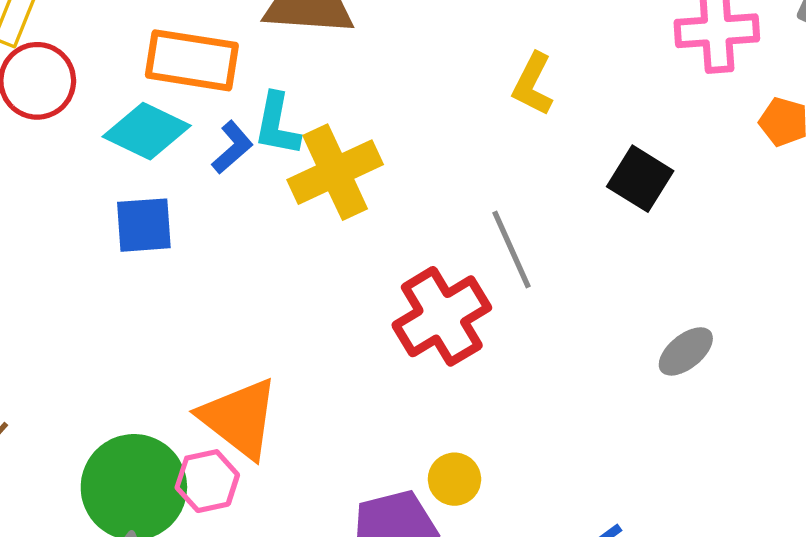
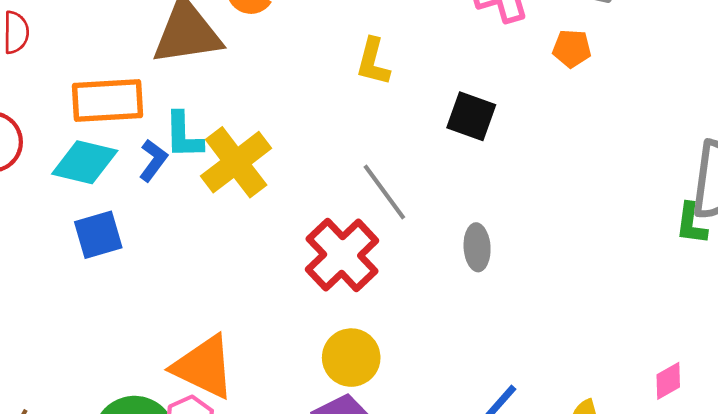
gray ellipse: (686, 351) -> (477, 247), moved, turned -42
yellow circle: (454, 479) -> (351, 358), moved, size x1.4

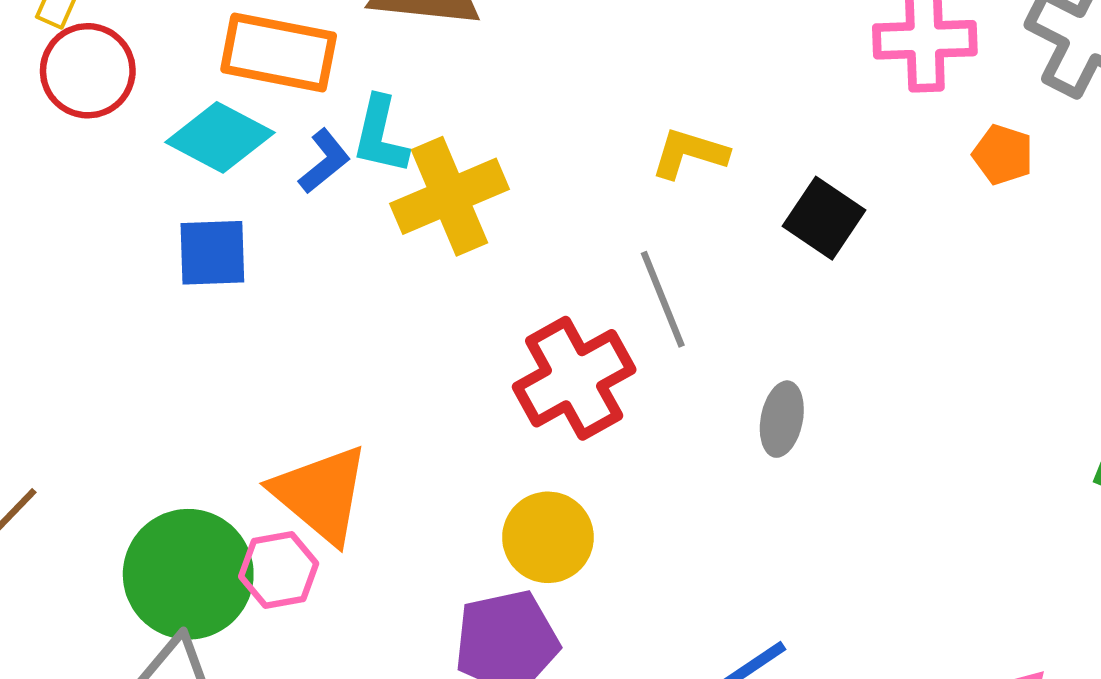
yellow L-shape: (373, 62) -> (689, 153), moved, turned 78

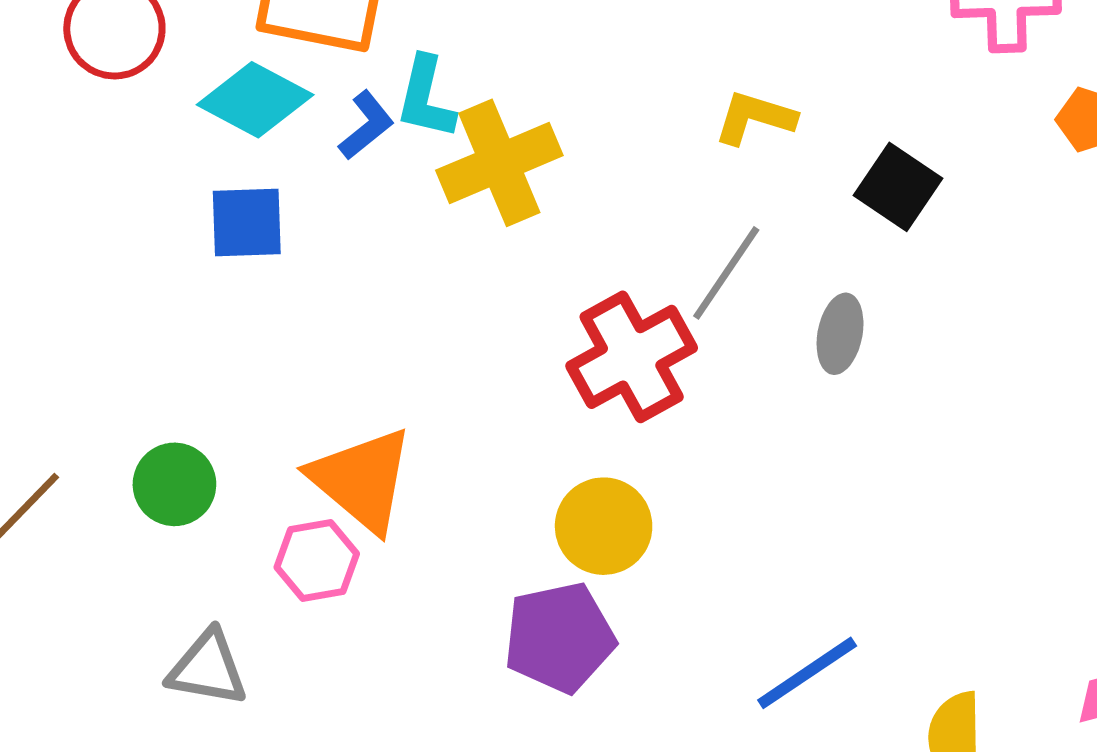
gray line: (663, 299) -> (726, 273), turned 56
gray ellipse: (782, 419) -> (840, 334), moved
green circle: (188, 574) -> (174, 484), moved, size x0.6

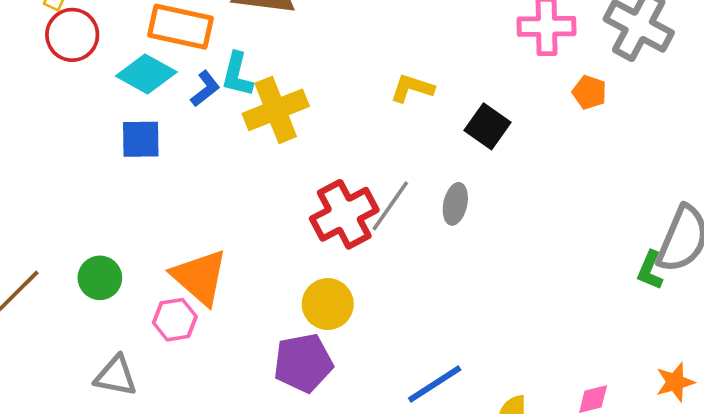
gray line: (726, 273) -> (390, 206), moved

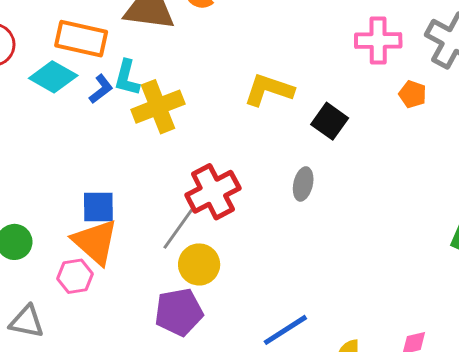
yellow L-shape: (412, 88) -> (269, 90), size x1.4
blue square: (141, 139) -> (98, 207), moved
gray line: (390, 206) -> (178, 229), moved

